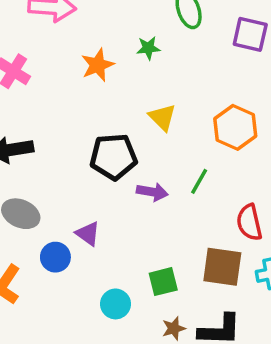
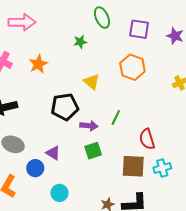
orange star: (98, 65) -> (38, 64), moved
orange hexagon: (235, 127) -> (132, 67), moved
green square: (163, 282) -> (93, 151), moved
cyan circle: (115, 304) -> (59, 193), moved

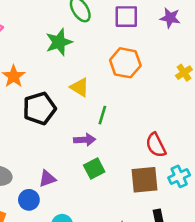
green star: (80, 42) -> (59, 42), size x1.6
black pentagon: (65, 107) -> (39, 108), moved
green line: (116, 117) -> (102, 115), moved
purple triangle: (53, 153) -> (47, 179), turned -42

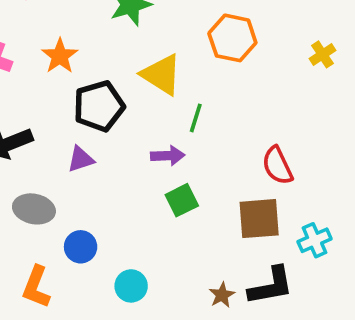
yellow triangle: (80, 87) -> (161, 75), size x1.4
cyan cross: (179, 176) -> (315, 240), moved
purple triangle: (47, 179) -> (81, 159), moved

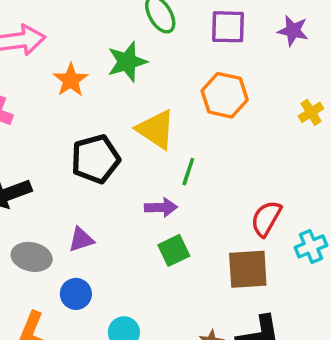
orange star: (60, 56) -> (71, 80), moved
purple triangle: (81, 159) -> (81, 240), moved
red semicircle: (277, 166) -> (266, 218), turned 54
cyan cross: (315, 240) -> (311, 246), moved

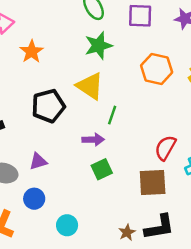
green star: (127, 62) -> (98, 46), moved
orange hexagon: (225, 95) -> (157, 69), moved

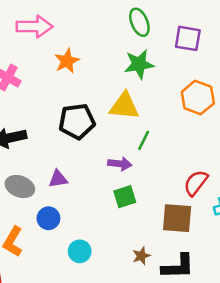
yellow triangle: (90, 86) -> (124, 106), turned -36
brown star: (127, 232) -> (141, 256), moved

